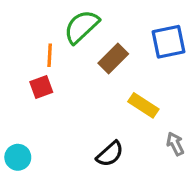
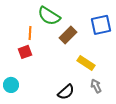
green semicircle: (81, 27) -> (49, 16), turned -105
gray arrow: (175, 144) -> (96, 86), moved
cyan circle: (18, 157) -> (11, 85), moved

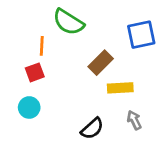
brown rectangle: (68, 35) -> (101, 63), moved
yellow rectangle: (86, 63) -> (120, 88), turned -36
cyan circle: (11, 85) -> (29, 107), moved

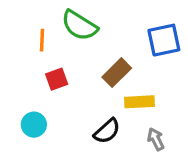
orange line: (42, 46) -> (42, 40), moved
red square: (35, 72) -> (57, 79), moved
black semicircle: (92, 129) -> (107, 131), moved

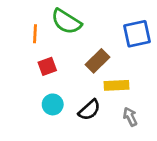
cyan circle: (34, 125) -> (53, 104), moved

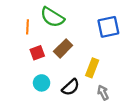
brown rectangle: (98, 61) -> (63, 48), moved
yellow rectangle: (117, 85) -> (92, 68), turned -66

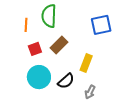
green semicircle: (52, 17) -> (49, 16), turned 60
cyan circle: (42, 83) -> (39, 77), size x1.5
gray arrow: (103, 93) -> (90, 92), moved, turned -128

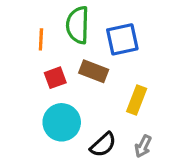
blue square: (101, 25) -> (122, 39), moved
brown rectangle: (59, 45) -> (94, 71), turned 66
black semicircle: (66, 81) -> (103, 145), moved

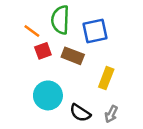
orange line: (41, 39) -> (32, 31), turned -56
red square: (55, 78) -> (43, 51), moved
black semicircle: (103, 145) -> (80, 113), turned 75

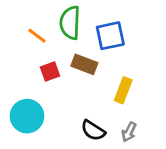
red square: (43, 51) -> (50, 72), moved
cyan circle: (48, 95) -> (27, 116), moved

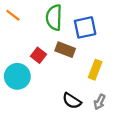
orange line: (37, 36) -> (13, 15), moved
red square: (50, 72) -> (38, 55), turned -32
cyan circle: (27, 116) -> (17, 76), moved

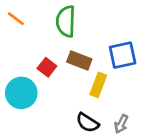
blue square: (85, 27) -> (123, 55), moved
yellow rectangle: (95, 70) -> (98, 85), moved

